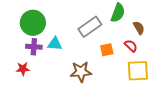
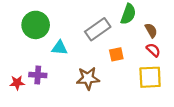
red semicircle: (131, 46) -> (153, 50), moved
purple cross: (34, 47) -> (38, 75), moved
red star: (23, 69) -> (17, 83), moved

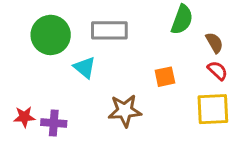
gray rectangle: (98, 29) -> (109, 30), moved, turned 35
cyan triangle: (60, 48) -> (85, 67), turned 35
purple cross: (38, 75) -> (54, 123), moved

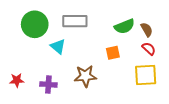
green semicircle: (182, 20) -> (124, 26), moved, turned 48
purple cross: (54, 123) -> (48, 84), moved

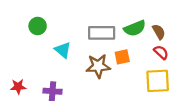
gray rectangle: (75, 21) -> (102, 33), moved
green circle: (35, 24) -> (38, 26), size x0.6
brown star: (85, 76) -> (98, 66), moved

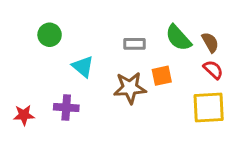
green semicircle: (135, 28) -> (178, 38), turned 70
gray rectangle: (102, 33) -> (134, 44), size x0.6
purple cross: (52, 91) -> (66, 107), moved

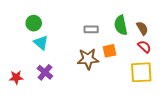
green semicircle: (178, 38) -> (121, 25), turned 30
cyan triangle: (83, 67) -> (41, 43), moved
purple cross: (66, 107) -> (45, 72), turned 35

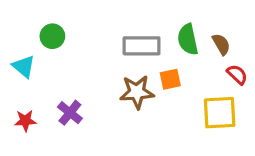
gray rectangle: (91, 29) -> (142, 46), size x1.6
cyan triangle: (41, 43) -> (24, 66), moved
red semicircle: (144, 47) -> (237, 74), moved

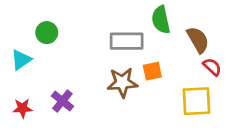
green semicircle: (188, 39) -> (161, 20), moved
brown semicircle: (221, 44) -> (198, 40), size x1.4
cyan triangle: (24, 66) -> (21, 60), turned 45

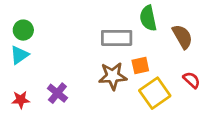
green circle: (47, 33) -> (23, 30), moved
red semicircle: (212, 67) -> (192, 80), moved
yellow square: (197, 101) -> (155, 93), moved, turned -32

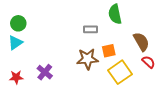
brown semicircle: (182, 37) -> (141, 42), moved
gray rectangle: (117, 38) -> (90, 29), size x0.6

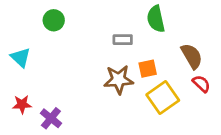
green circle: (18, 23) -> (54, 20), moved
cyan triangle: (15, 43) -> (21, 58), turned -42
purple cross: (45, 72) -> (51, 118), moved

